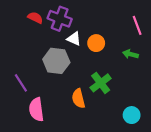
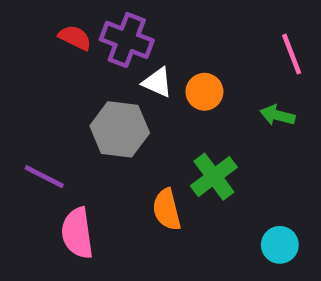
purple line: (21, 83) -> (44, 177), turned -30

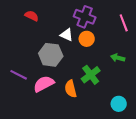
purple cross: (127, 40) -> (85, 17), moved
green arrow: (277, 115) -> (118, 58), moved
pink semicircle: (77, 233) -> (44, 84), moved, turned 70

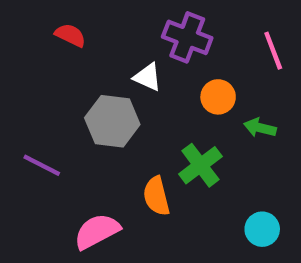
orange circle: (87, 39) -> (218, 97), moved
pink semicircle: (44, 84) -> (97, 231), moved

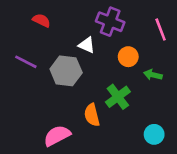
purple line: (42, 165) -> (26, 62), moved

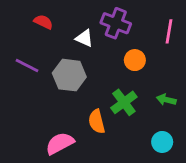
pink line: (161, 29) -> (169, 31), turned 30
white triangle: (87, 45) -> (84, 38), moved
green arrow: (153, 75) -> (166, 100), moved

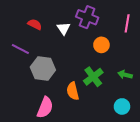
red semicircle: (43, 22) -> (35, 24), moved
white triangle: (84, 38) -> (63, 28), turned 32
gray hexagon: (69, 75) -> (43, 68), moved
pink semicircle: (60, 143) -> (45, 107), turned 140

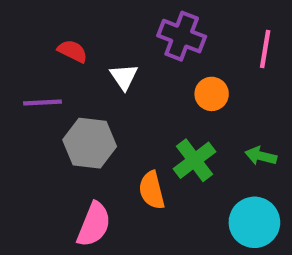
white triangle: (63, 28) -> (124, 77), moved
purple line: (20, 49) -> (43, 102), turned -30
cyan circle: (122, 106) -> (254, 222), size x1.5

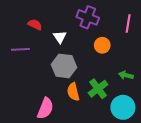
gray hexagon: (90, 143) -> (64, 66), moved
green cross: (194, 160) -> (98, 89), moved

